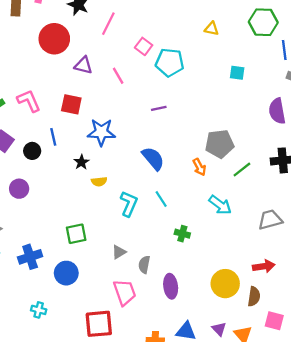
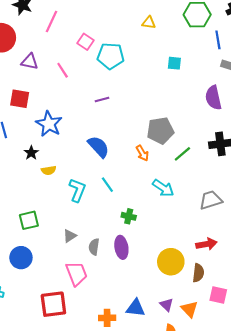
blue star: (101, 132) -> (49, 124), turned 30
purple ellipse: (171, 286) -> (121, 247), moved

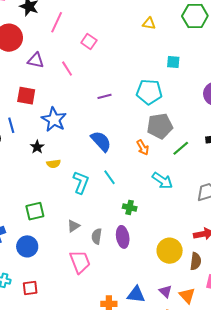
cyan pentagon: (111, 56) -> (149, 92), moved
red square: (53, 304) -> (30, 288), moved, size x0.6

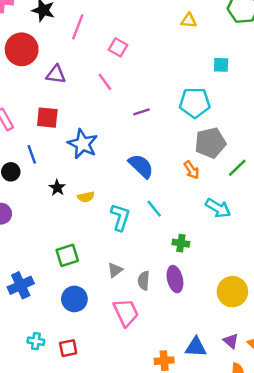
pink line: (67, 69) -> (105, 82), moved
black star: (37, 147) -> (57, 188), moved
blue circle: (27, 246) -> (74, 299), moved

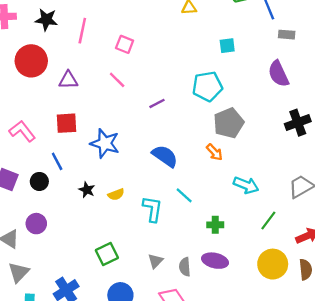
green line: (237, 168) -> (268, 220), moved
purple ellipse: (175, 279) -> (215, 261), turned -55

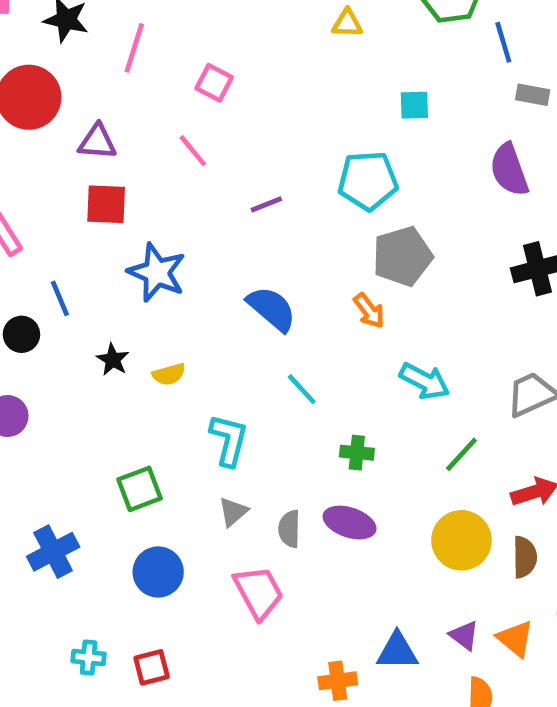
red square: (67, 123) -> (106, 204), moved
cyan L-shape: (152, 209) -> (229, 440), moved

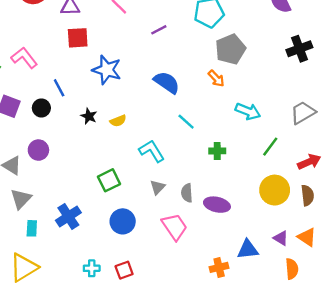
cyan L-shape: (229, 440) -> (152, 151), turned -40
purple ellipse: (350, 523) -> (217, 205), moved

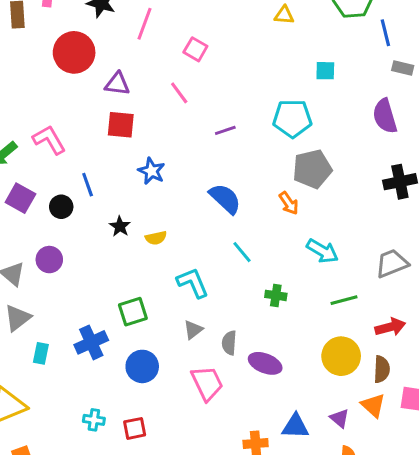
blue star: (107, 70) -> (152, 171), size x0.7
green line: (270, 147) -> (344, 300), turned 30
blue cross: (68, 216) -> (91, 342), moved
cyan rectangle: (32, 228) -> (41, 353), moved
orange triangle: (307, 237) -> (373, 405), moved

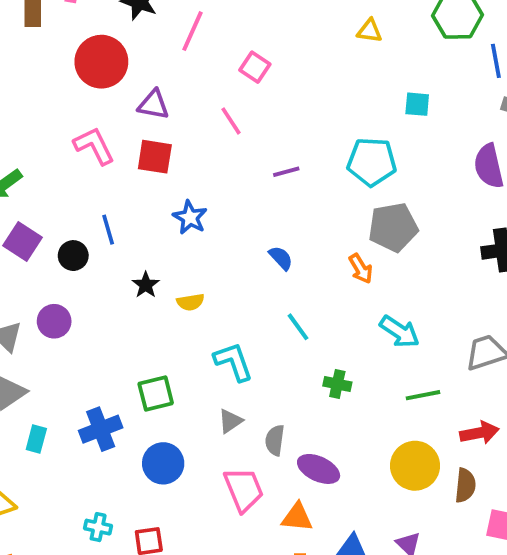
pink L-shape: (49, 140) -> (94, 146), moved
blue semicircle: (225, 199) -> (281, 258), size x0.6
orange triangle: (373, 405) -> (297, 517), moved, turned -40

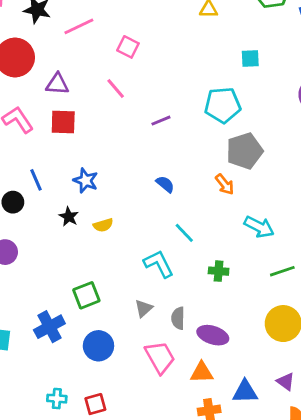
pink line: (193, 31) -> (79, 26), turned 48
blue star: (190, 217) -> (86, 181), moved
cyan L-shape: (233, 362) -> (159, 264), moved

